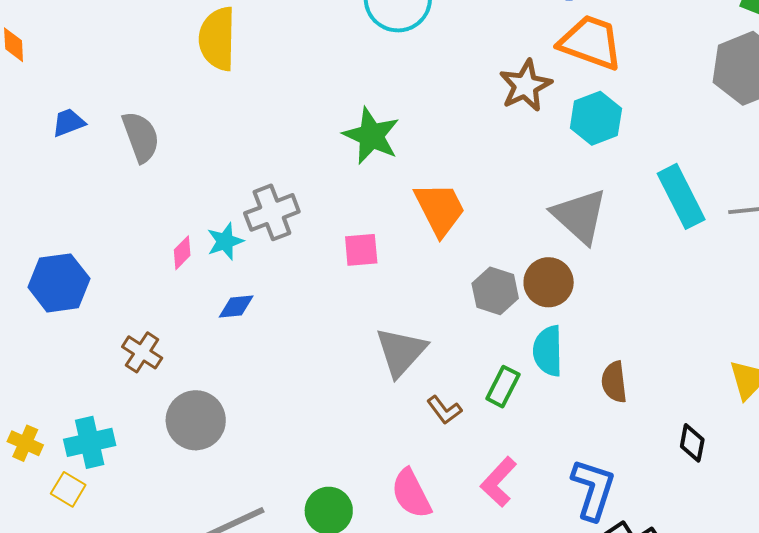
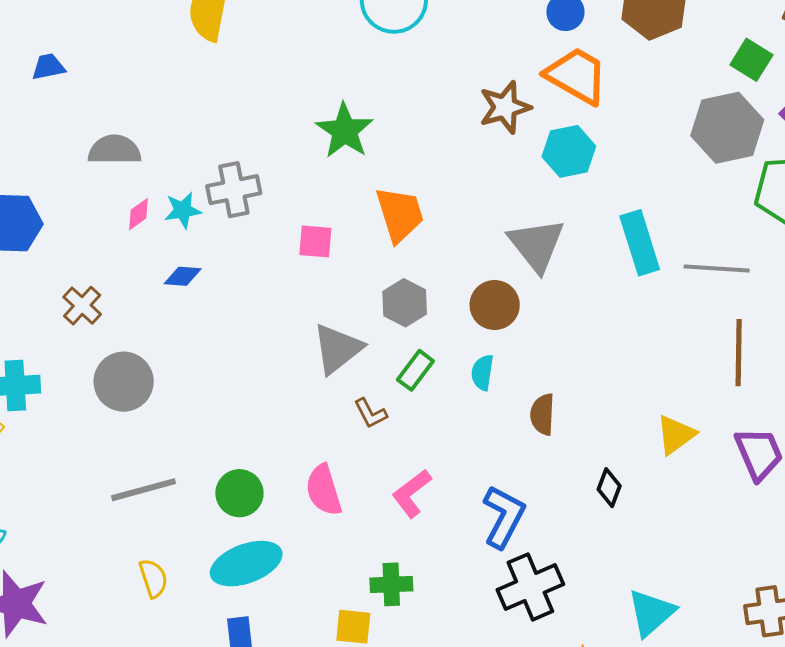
gray semicircle: (141, 137) -> (114, 150), moved, turned -80
gray hexagon: (495, 291) -> (405, 303), moved
cyan semicircle: (548, 351) -> (482, 372), size x0.7
green rectangle: (503, 387) -> (415, 370), moved

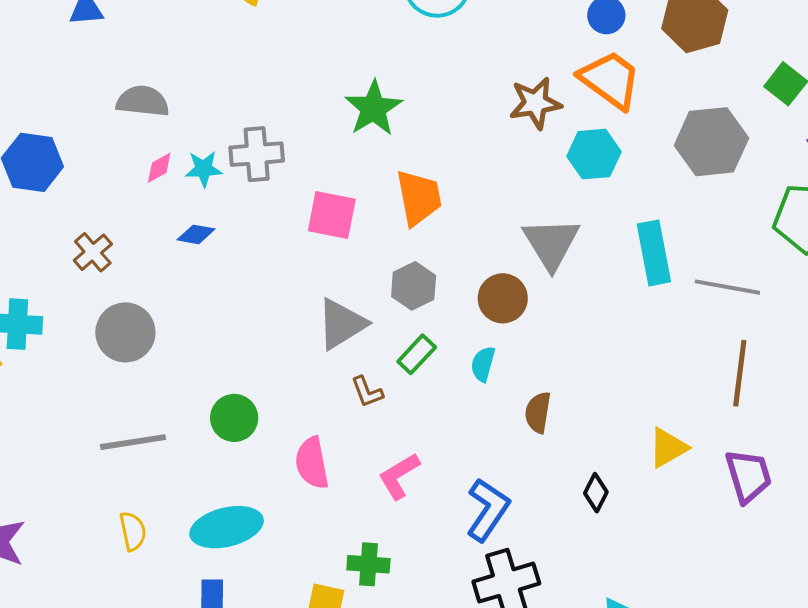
gray hexagon: (727, 128) -> (711, 142), moved
pink square: (315, 241) -> (332, 215), size x1.4
green circle: (239, 493) -> (234, 418), moved

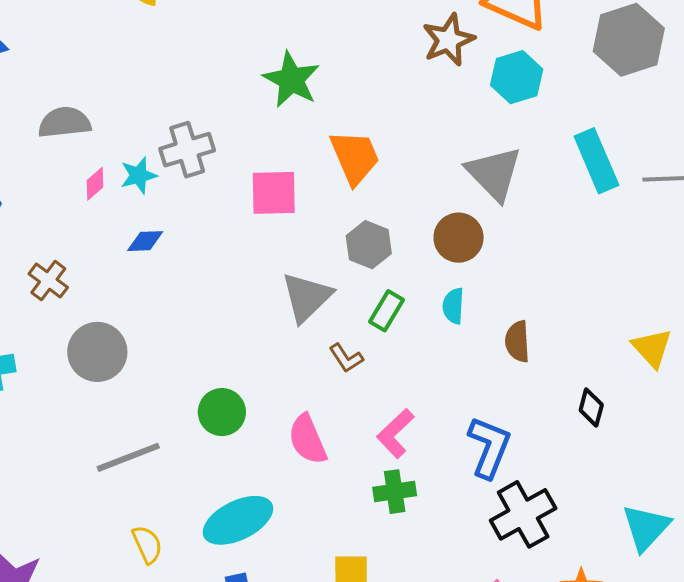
yellow triangle: (668, 448) -> (652, 348), turned -30
green cross: (368, 564) -> (395, 492), moved

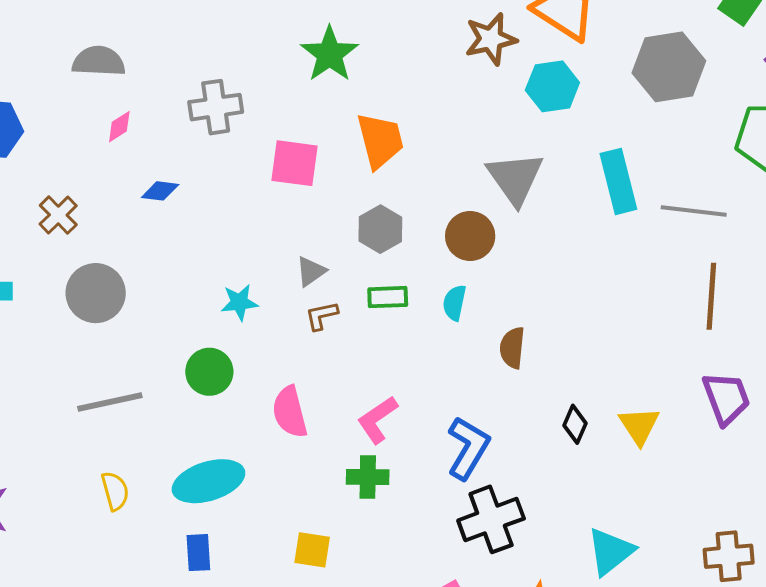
cyan star: (139, 175) -> (239, 302), moved
gray triangle: (307, 297) -> (311, 271), size x0.6
green rectangle: (386, 311) -> (388, 297), turned 48
yellow triangle: (652, 348) -> (639, 426), moved
brown L-shape: (346, 358) -> (321, 316), moved, turned 102

